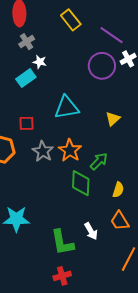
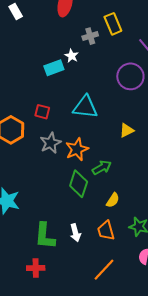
gray cross: (27, 42) -> (90, 36), moved

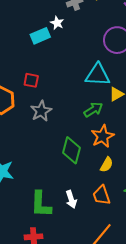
cyan triangle: (85, 107) -> (98, 75), moved
orange star: (77, 149) -> (103, 136), moved
green arrow: (102, 168) -> (93, 110), moved

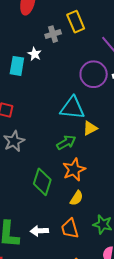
cyan rectangle: (40, 36) -> (17, 66), turned -60
white arrow: (71, 199) -> (39, 231), turned 102

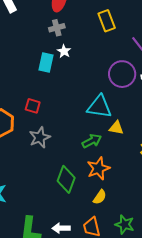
gray cross: (53, 34) -> (57, 28), moved
yellow triangle: (90, 128) -> (116, 128), turned 35

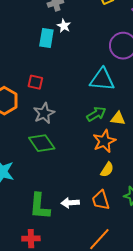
yellow triangle: (116, 128) -> (118, 118), moved
green diamond: (66, 179) -> (42, 143), moved, turned -52

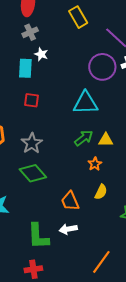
red square: (35, 82) -> (32, 100), moved
orange star: (104, 141) -> (95, 164), size x0.6
orange trapezoid: (101, 200) -> (70, 201), moved

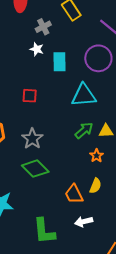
gray cross: (30, 32) -> (43, 27), moved
cyan rectangle: (25, 68) -> (60, 62), moved
yellow semicircle: (101, 192) -> (95, 186), moved
white arrow: (68, 229) -> (84, 222), moved

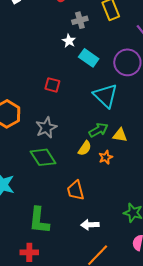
cyan rectangle: (60, 62) -> (89, 58), turned -66
cyan triangle: (84, 95) -> (105, 96), turned 36
yellow semicircle: (95, 186) -> (85, 148), moved
white arrow: (84, 222) -> (90, 225), moved

